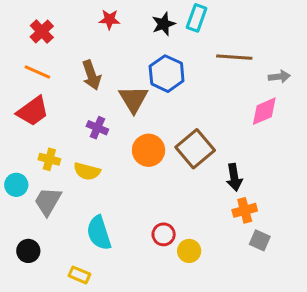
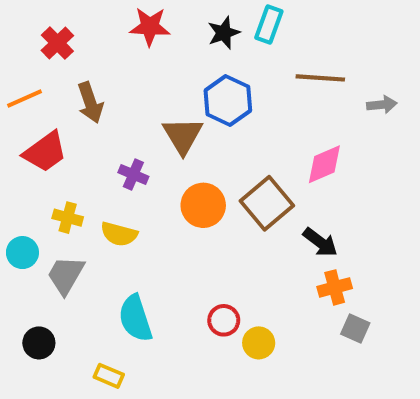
red star: (109, 19) -> (150, 27), size x1.4
orange line: (37, 72) -> (25, 98), moved, turned -48
brown arrow: (91, 75) -> (90, 103), moved
pink diamond: (264, 111) -> (324, 164), moved
black arrow: (234, 177) -> (320, 242), turned -44

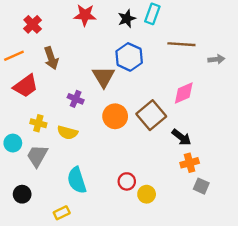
yellow rectangle: (109, 376) -> (62, 213), turned -49

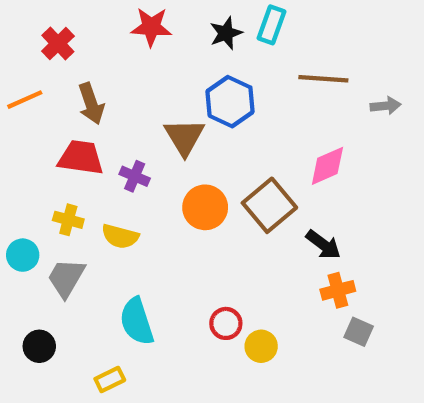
red trapezoid: (26, 86) -> (81, 158), moved, turned -136

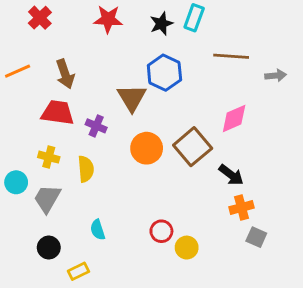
red cross: (58, 44) -> (40, 18), moved
yellow semicircle: (120, 236) -> (86, 169), turned -110
cyan semicircle: (137, 321) -> (98, 230), size x0.6
black circle: (39, 346) -> (49, 248), moved

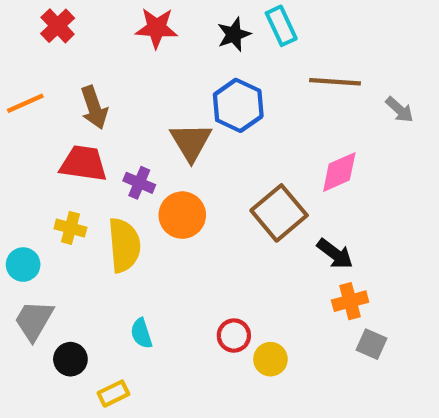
cyan rectangle: (194, 18) -> (281, 26), turned -45
gray arrow: (276, 76) -> (400, 110), turned 48
orange circle: (147, 148) -> (182, 215), moved
yellow semicircle: (86, 169) -> (124, 245), size x1.4
gray trapezoid: (47, 199) -> (34, 320), moved

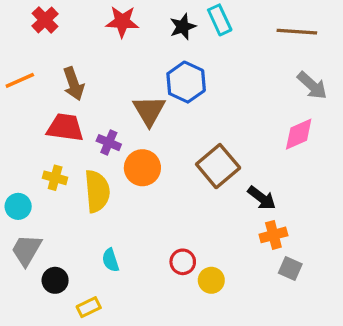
brown line: (335, 82) -> (297, 32), moved
gray arrow: (400, 110) -> (312, 85), size x1.4
pink diamond: (339, 172) -> (299, 134), moved

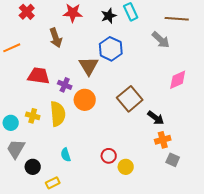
brown arrow: (74, 84) -> (56, 38), moved
gray arrow: (312, 85) -> (161, 40), moved
yellow cross: (55, 178) -> (33, 116), moved

